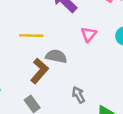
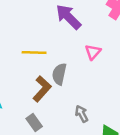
gray semicircle: (56, 56) -> (59, 74), turned -90

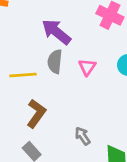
gray semicircle: (59, 74) -> (55, 62), moved

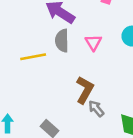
brown L-shape: (36, 114) -> (85, 90), moved

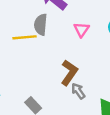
gray semicircle: (62, 41) -> (41, 25), moved

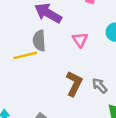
gray arrow: (78, 91) -> (100, 86), moved

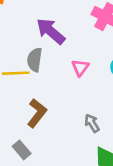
brown L-shape: (74, 84) -> (37, 113), moved

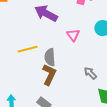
gray semicircle: (35, 60) -> (50, 57), moved

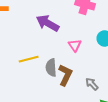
brown L-shape: (49, 75) -> (65, 75), moved

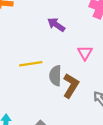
purple arrow: (48, 23) -> (56, 25), size x0.7

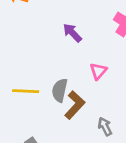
yellow line: (31, 64) -> (26, 91), moved

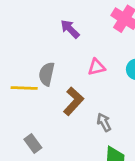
pink triangle: (98, 71) -> (96, 67), turned 36
gray semicircle: (60, 90) -> (47, 74), moved

